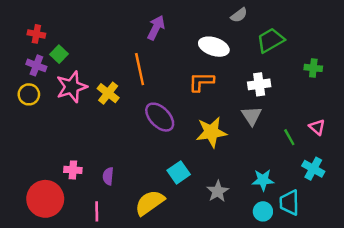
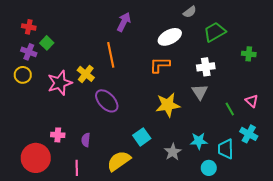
white ellipse: (214, 47) -> (170, 37), turned -45
pink star: (72, 87) -> (60, 83), moved
purple ellipse: (160, 117) -> (107, 101), moved
cyan star: (263, 180) -> (199, 141), moved
cyan trapezoid: (289, 203) -> (226, 149), moved

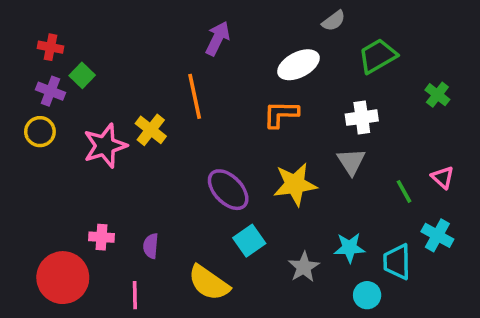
green cross: (249, 54) -> (437, 95), turned 32
purple ellipse: (107, 101) -> (228, 190), moved
yellow semicircle: (119, 161) -> (209, 283), turned -110

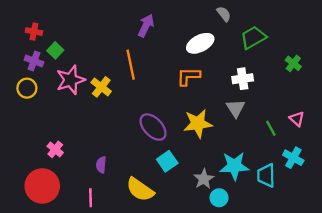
gray semicircle: (334, 21) -> (224, 14), turned -91
pink star: (105, 146) -> (71, 80), moved
pink cross: (102, 237) -> (55, 149), moved, turned 35
cyan star: (349, 248) -> (234, 166), size x1.4
cyan circle: (367, 295) -> (219, 198), moved

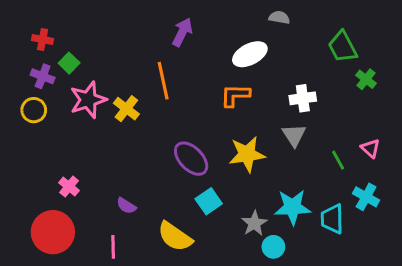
gray semicircle: (224, 14) -> (279, 17), turned -42
green trapezoid: (253, 37) -> (343, 47), moved, turned -88
purple semicircle: (101, 165) -> (126, 206), turned -63

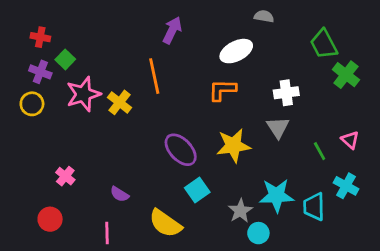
green cross: (366, 79) -> (346, 75), size x1.4
red circle: (53, 232) -> (50, 219), size x0.6

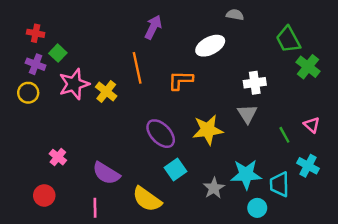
orange L-shape: (222, 90) -> (180, 80), moved
purple semicircle: (119, 194) -> (106, 173), size x1.6
cyan circle: (258, 233) -> (257, 208), moved

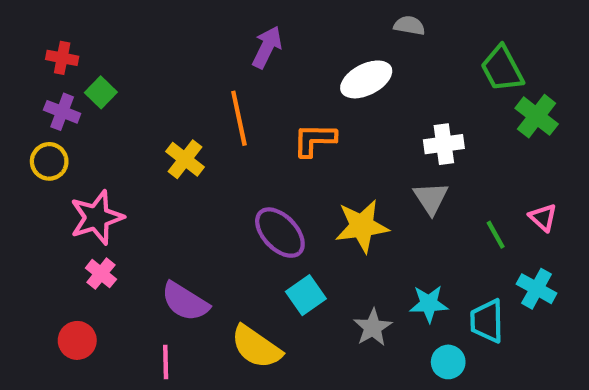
pink star: (74, 84) -> (97, 217), moved
cyan star: (246, 174) -> (429, 304), size x0.7

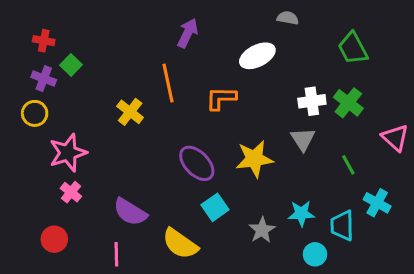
green cross: (537, 116) -> (348, 103), moved
pink triangle: (543, 217) -> (395, 138), moved, size x1.4

